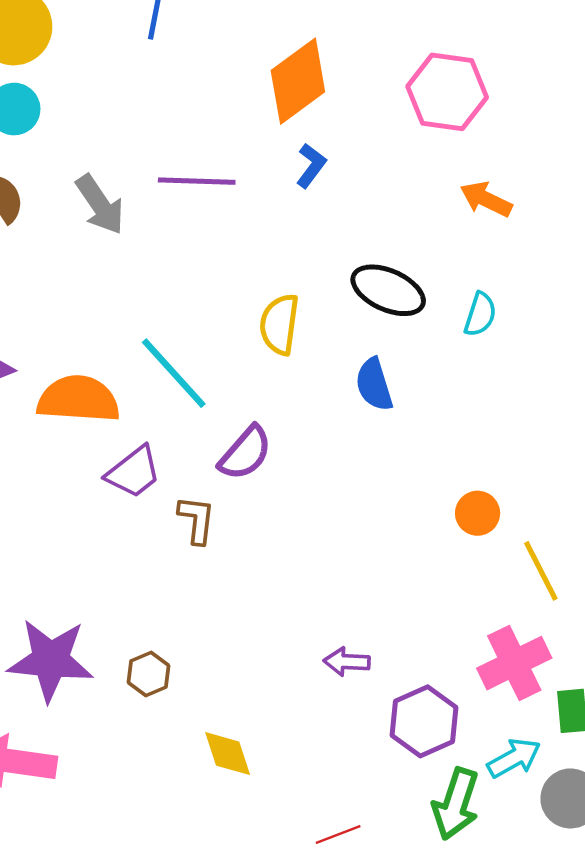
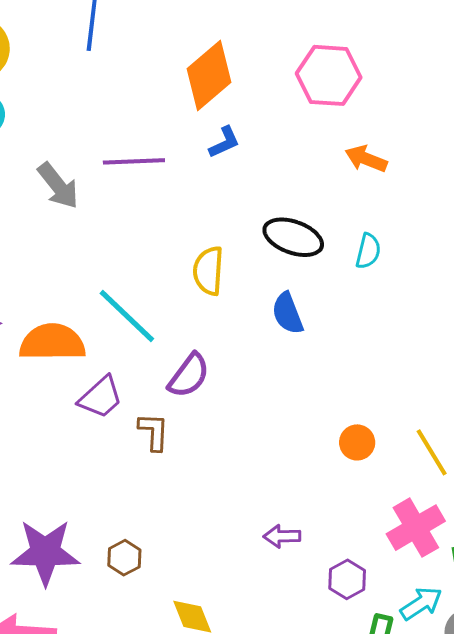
blue L-shape: (311, 166) -> (224, 142), turned 33
orange circle: (478, 513) -> (357, 442), moved
purple hexagon: (424, 721) -> (347, 579), size x0.7

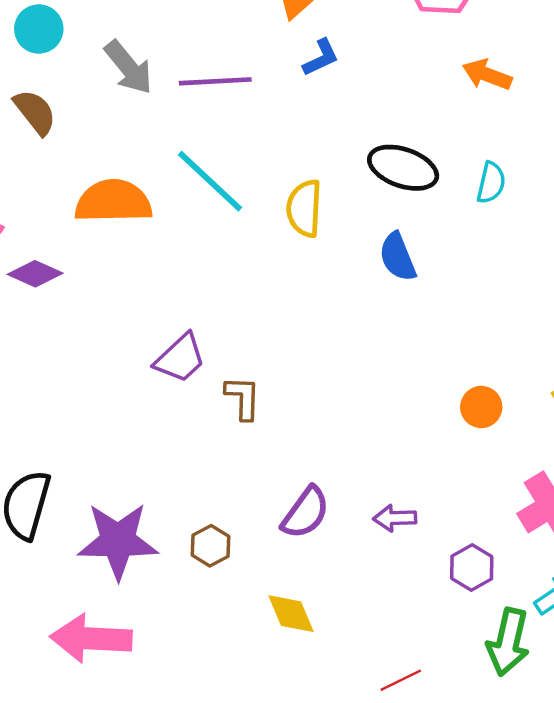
gray arrow: (58, 186) -> (129, 67), moved
cyan line: (127, 316) -> (210, 181), moved
orange semicircle: (52, 342) -> (113, 201), moved
purple semicircle: (189, 376) -> (306, 513), moved

